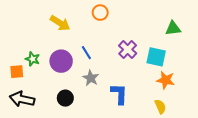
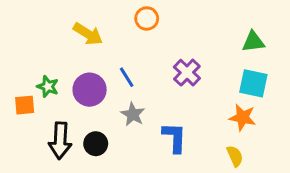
cyan square: (156, 57) -> (253, 83), moved
black arrow: (22, 99) -> (60, 141), moved, turned -100

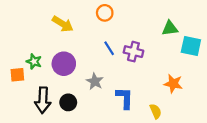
green triangle: (253, 42) -> (170, 28), moved
purple cross: (187, 73) -> (133, 52), turned -30
blue line: (127, 77) -> (109, 48), moved
cyan square: (253, 83) -> (191, 46), moved
yellow semicircle: (235, 156) -> (156, 111), moved

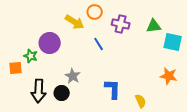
yellow arrow: (63, 24) -> (75, 22), moved
purple cross: (133, 52) -> (121, 24), moved
purple circle: (64, 64) -> (50, 43), moved
gray star: (95, 81) -> (73, 76), moved
orange star: (173, 84) -> (169, 76), moved

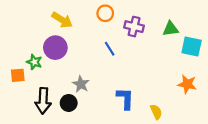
yellow arrow: (75, 22) -> (62, 20), moved

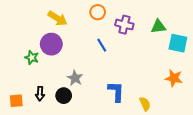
orange square: (18, 75) -> (16, 101), moved
black arrow: (43, 101) -> (40, 94), size x0.6

